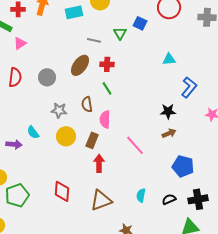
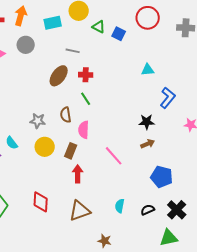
green triangle: (120, 33) -> (99, 27), moved, turned -32
gray circle: (47, 77) -> (26, 45), moved
black cross: (198, 199) -> (177, 210), turned -36

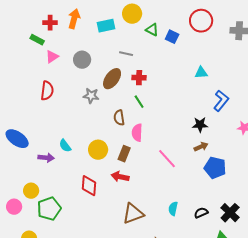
gray circle: (26, 45) -> (82, 60), moved
gray star: (38, 121) -> (91, 96), moved
red arrow: (78, 174) -> (120, 177), moved, turned -78
blue pentagon: (162, 177) -> (215, 168), moved
red diamond: (41, 202) -> (89, 186), moved

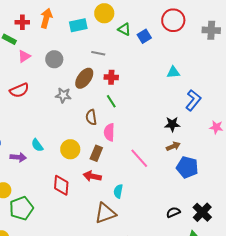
blue square: (172, 37) -> (144, 36), turned 32
red semicircle: (47, 91) -> (19, 90), turned 60
cyan semicircle: (173, 209) -> (118, 191), moved

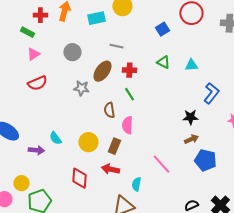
green triangle: (124, 29) -> (163, 62), moved
pink triangle: (24, 56) -> (33, 54), moved
pink line: (139, 158) -> (161, 164), moved

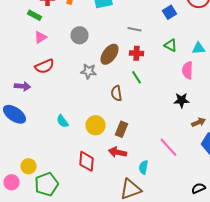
gray line: (116, 46) -> (134, 29), moved
black star: (190, 117) -> (182, 100), moved
pink semicircle: (127, 125) -> (188, 70), moved
purple arrow: (36, 150) -> (22, 86), moved

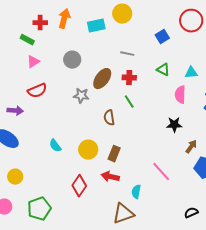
brown arrow: (198, 122) -> (191, 147), turned -32
red diamond: (86, 161) -> (79, 186), turned 30
yellow circle: (28, 166) -> (15, 177), moved

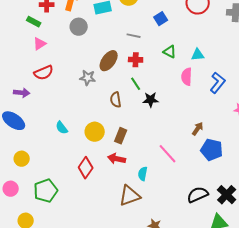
blue square: (162, 37) -> (161, 19), moved
gray circle: (72, 60) -> (79, 27), moved
black star: (174, 125) -> (151, 100), moved
black semicircle: (191, 213) -> (198, 195), size x1.5

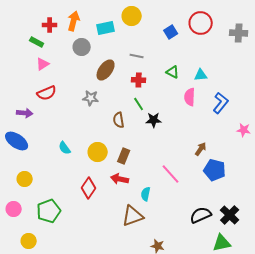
blue square: (161, 19) -> (171, 32), moved
brown ellipse: (109, 61) -> (106, 70), moved

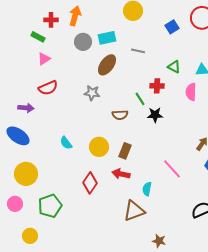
cyan rectangle: (106, 28) -> (107, 38), moved
red cross: (139, 80) -> (157, 86), moved
brown semicircle: (119, 120) -> (120, 115), turned -84
yellow circle: (25, 179) -> (26, 174), size x1.5

